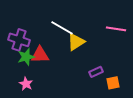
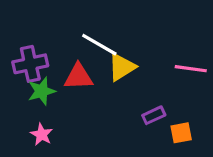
pink line: (116, 29) -> (191, 69), moved
purple cross: (19, 40) -> (30, 64), turned -30
red triangle: (40, 55) -> (78, 77), moved

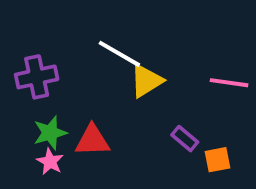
red triangle: (78, 77) -> (92, 140), moved
green star: (42, 91) -> (50, 133), moved
purple rectangle: (154, 115) -> (185, 139), turned 65

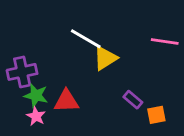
purple cross: (37, 77) -> (22, 72), moved
pink line: (229, 83) -> (165, 42), moved
green star: (50, 133) -> (36, 96), turned 30

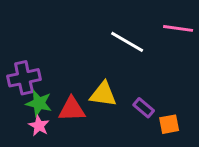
white line: (86, 39) -> (127, 42), moved
pink line: (165, 42) -> (178, 28), moved
yellow triangle: (105, 58) -> (103, 94), moved, turned 40

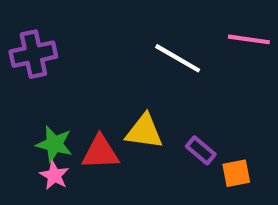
purple cross: (24, 78) -> (33, 54), moved

